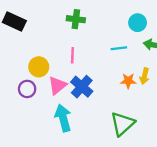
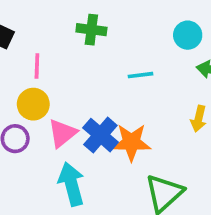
cyan line: (119, 48) -> (140, 75), moved
pink line: (72, 55) -> (37, 66), moved
orange star: (128, 81) -> (131, 142), moved, size x1.5

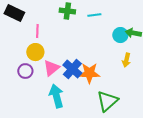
cyan circle: (188, 35) -> (120, 35), moved
cyan line: (140, 75) -> (94, 15), moved

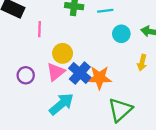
cyan circle: (120, 35) -> (121, 34), moved
yellow circle: (35, 52) -> (63, 53), moved
cyan arrow: (56, 96) -> (61, 104), turned 65

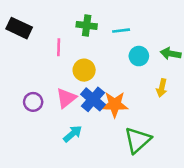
pink line: (40, 29) -> (59, 47), moved
yellow circle: (63, 53) -> (84, 70), moved
cyan arrow: (61, 104) -> (73, 134), size x0.7

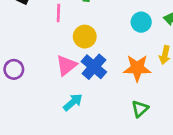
purple circle: (33, 102) -> (14, 69), moved
orange star: (115, 104) -> (137, 68), moved
green triangle: (138, 140) -> (140, 109), size x0.6

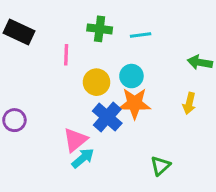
cyan circle: (141, 22) -> (131, 76), moved
pink triangle: (66, 65) -> (75, 140), moved
orange star: (137, 68) -> (135, 103), moved

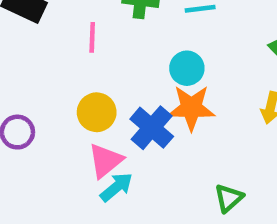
yellow circle: (97, 82) -> (97, 112), moved

